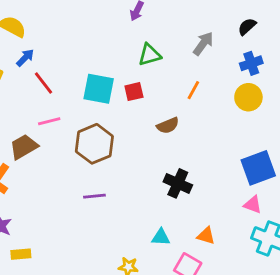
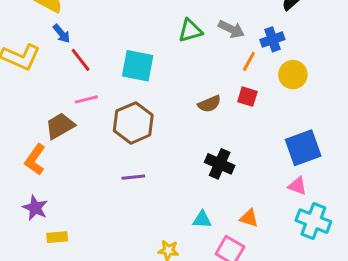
gray arrow: (203, 44) -> (231, 29), moved, turned 80
blue arrow: (25, 58) -> (61, 34), turned 96
blue cross: (251, 63) -> (272, 39), moved
orange line: (193, 90) -> (249, 61), moved
red square: (134, 92) -> (247, 97), moved, turned 30

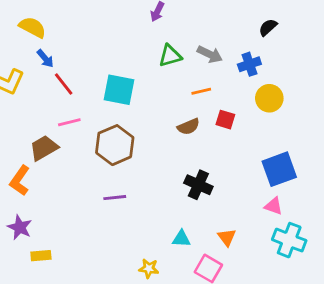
orange line: (249, 61) -> (201, 91), moved, turned 48
orange triangle: (249, 218) -> (227, 237), turned 36

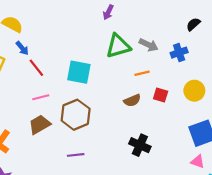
green triangle: (170, 56) -> (118, 46), size x1.4
yellow circle: (269, 98) -> (194, 91), moved
brown trapezoid: (44, 148) -> (40, 124), moved

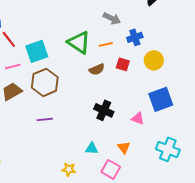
green triangle: (118, 46) -> (79, 42), moved, turned 50
blue cross: (179, 53) -> (135, 37), moved
cyan square: (79, 72) -> (37, 51), moved, turned -30
pink triangle: (198, 162) -> (138, 118), moved

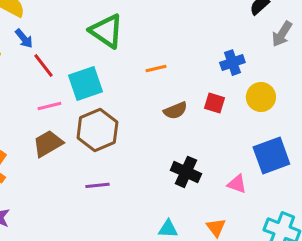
gray arrow: (112, 18) -> (282, 34), moved, turned 96
green triangle: (79, 42) -> (106, 31), moved
orange line: (106, 44) -> (156, 69), moved

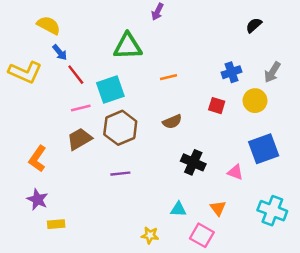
green triangle: (106, 31) -> (128, 46), turned -36
gray arrow: (282, 34) -> (272, 72), moved
brown semicircle: (175, 110) -> (172, 122), moved

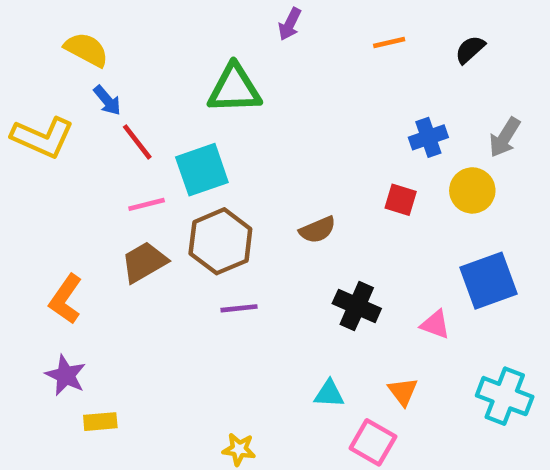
orange line: (169, 77) -> (389, 43), moved
purple line: (120, 174) -> (239, 308), moved
yellow star: (150, 235) -> (239, 449), moved

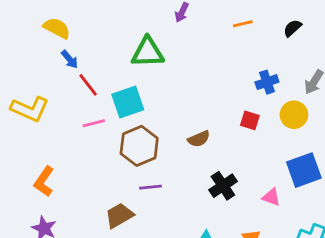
yellow L-shape: (43, 137) -> (30, 109), moved
brown trapezoid: (144, 262) -> (119, 216), moved
black cross: (357, 306) -> (223, 186), turned 32

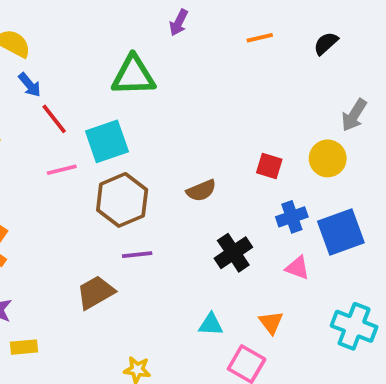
blue cross: (267, 82) -> (292, 217), moved

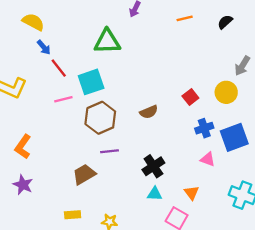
red square: (269, 166) -> (190, 97), turned 35
black cross: (233, 253) -> (153, 166), moved
yellow rectangle: (24, 347) -> (73, 215), moved

